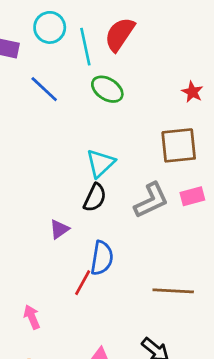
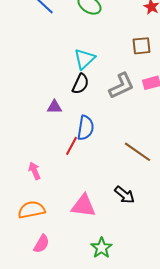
brown square: (179, 145) -> (141, 46), size x0.7
purple triangle: (59, 229) -> (54, 107), turned 35
brown line: (173, 291) -> (137, 152), turned 32

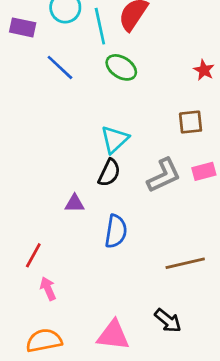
red line: (71, 146) -> (33, 255), moved
brown line: (137, 152) -> (185, 263), turned -48

